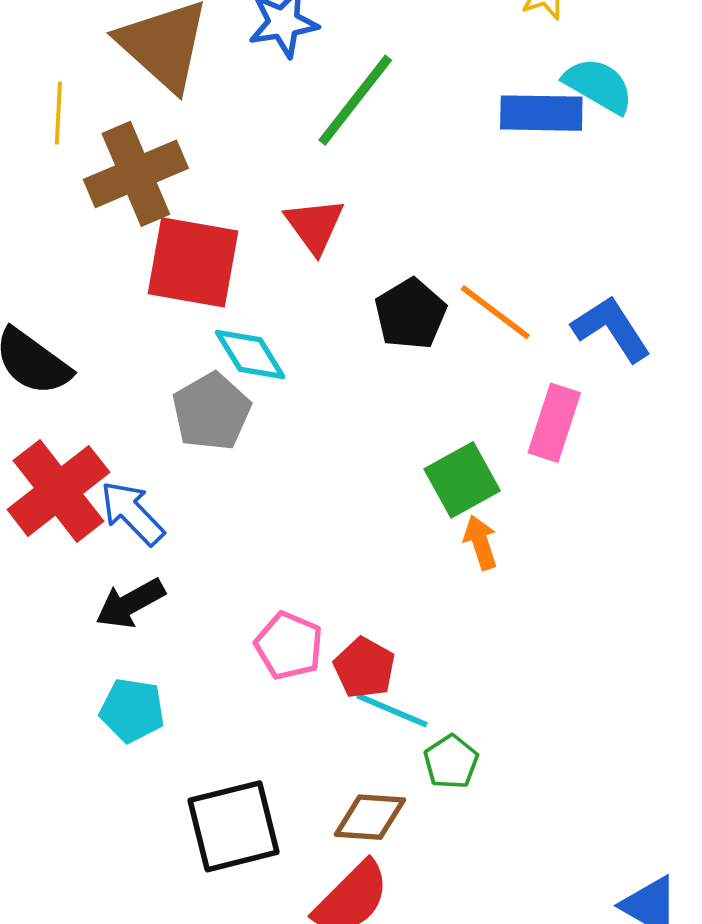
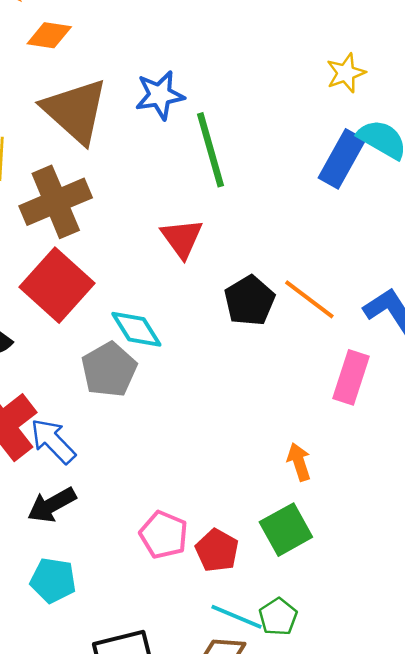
green line: (355, 100) -> (210, 150), turned -54
blue rectangle: (541, 113) -> (342, 159), turned -62
red square: (193, 262) -> (57, 285), moved, turned 32
green square: (462, 480) -> (286, 530), moved
cyan line: (392, 710) -> (237, 617), moved

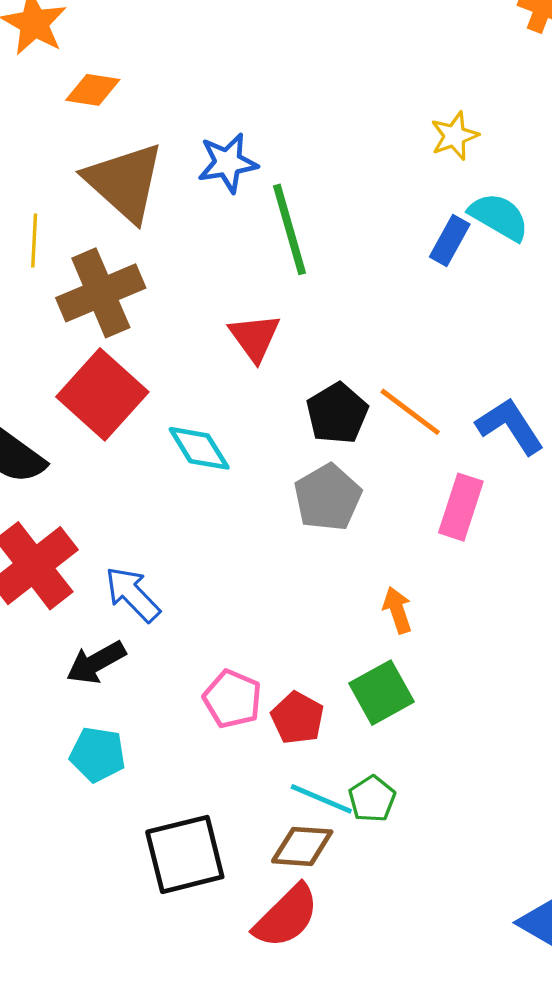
blue rectangle: (342, 159) -> (450, 241), size x0.7
gray pentagon: (109, 370) -> (328, 497), moved
blue arrow: (53, 441) -> (132, 594), moved

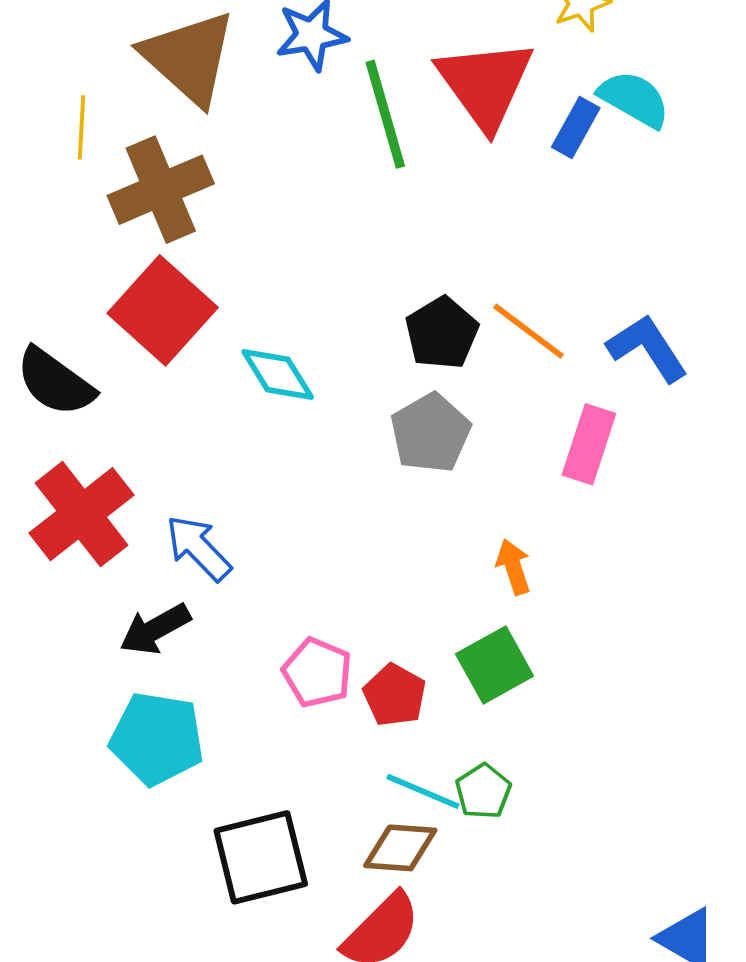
red triangle: (255, 337) -> (485, 84), moved, size x1.6
cyan pentagon: (98, 754) -> (157, 739), size x1.4

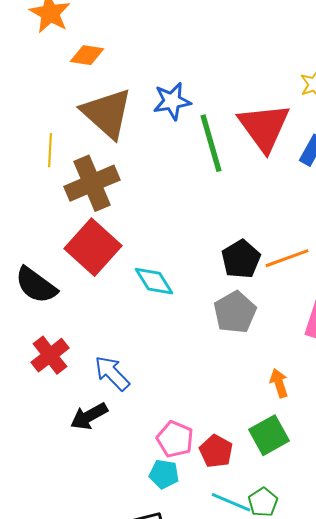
orange line: (529, 331) -> (287, 258), turned -57
red cross: (82, 514) -> (50, 355), size x0.7
cyan pentagon: (157, 739) -> (164, 474), moved, size x0.6

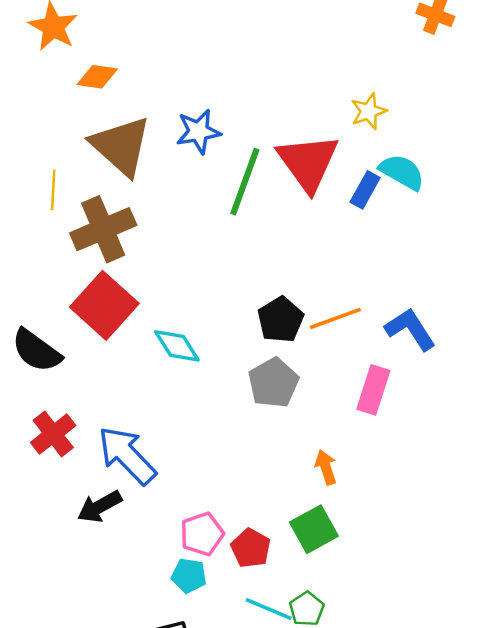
green line: (211, 143) -> (245, 182), turned 36
blue arrow: (112, 373) -> (127, 455), size x1.4
pink pentagon: (175, 439) -> (202, 534), turned 30

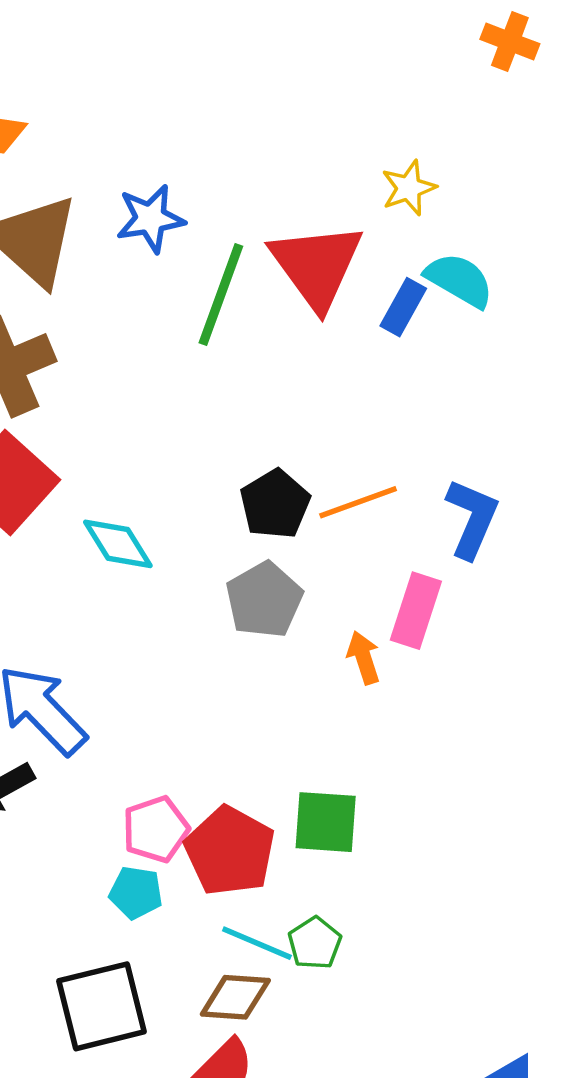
blue L-shape: (410, 329) -> (472, 519), turned 56
orange arrow: (326, 467) -> (364, 658), moved
green square: (314, 529) -> (326, 822), turned 33
red pentagon: (251, 548) -> (230, 851), size x1.5

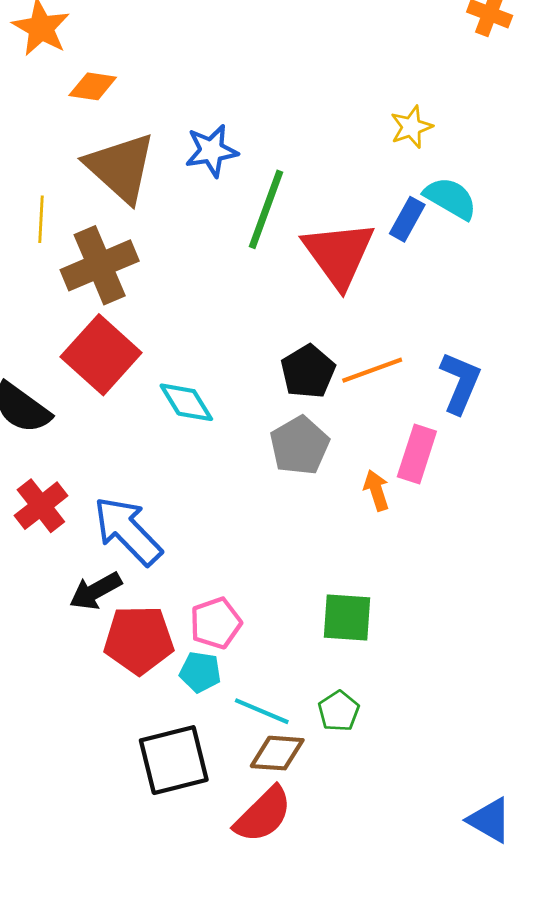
red triangle: (317, 266) -> (339, 254), moved
red pentagon: (230, 851) -> (139, 640), moved, turned -30
cyan line: (257, 943) -> (262, 711), moved

